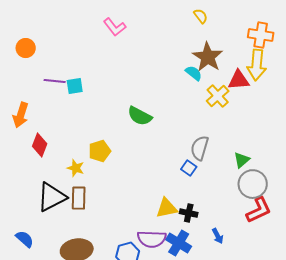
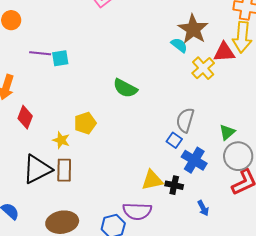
blue cross: (179, 243) -> (194, 160), moved

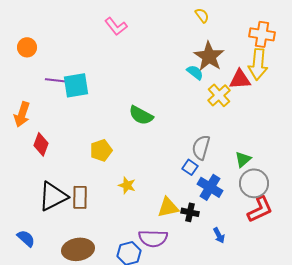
cyan square: (60, 58) -> (76, 85), size x1.5
yellow star: (61, 140) -> (127, 185), moved

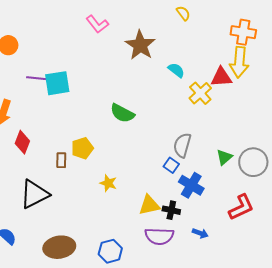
brown star: (209, 56) -> (140, 45), moved
gray circle: (254, 183) -> (253, 162), moved
brown rectangle: (80, 197) -> (61, 160), moved, size x0.7
blue arrow: (219, 235) -> (200, 233), turned -42
purple semicircle: (153, 238) -> (159, 236), moved

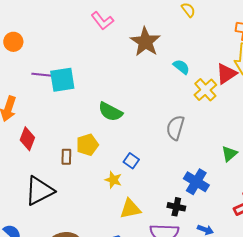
red triangle: (221, 77) -> (226, 74), turned -30
green semicircle: (122, 113) -> (110, 112), moved
gray semicircle: (182, 145) -> (175, 128), moved
blue square: (171, 165) -> (131, 161), moved
yellow triangle: (149, 205) -> (130, 209), moved

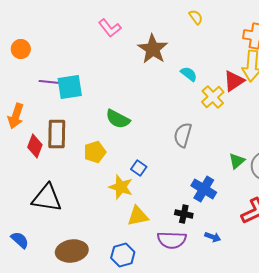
brown rectangle: (66, 157) -> (57, 134), moved, size x1.8
yellow star: (113, 180) -> (121, 187), size x1.4
black triangle: (39, 191) -> (47, 198), turned 36

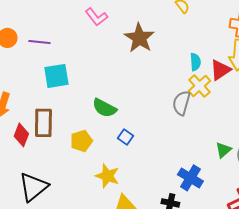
cyan semicircle: (189, 74) -> (195, 62), moved, turned 48
purple line: (50, 82) -> (39, 42), moved
gray semicircle: (183, 135) -> (181, 103), moved
blue square: (139, 168) -> (125, 137), moved
black triangle: (47, 198) -> (33, 187), turned -48

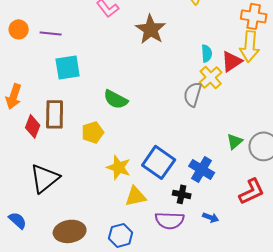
blue square: (125, 137) -> (159, 162), moved, size x2.0

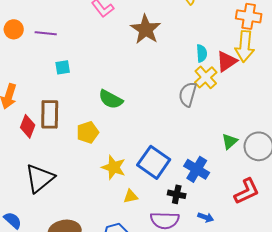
cyan square: (68, 67) -> (63, 67), size x0.6
yellow triangle: (136, 196) -> (131, 196), size x0.7

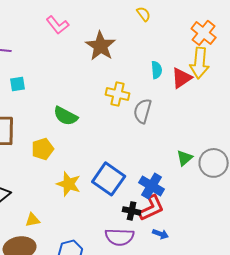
orange cross: (249, 16) -> (204, 33), turned 30
yellow cross: (206, 77) -> (118, 94), moved, turned -35
red L-shape: (247, 191) -> (152, 208), moved
yellow triangle: (131, 196) -> (33, 220), moved

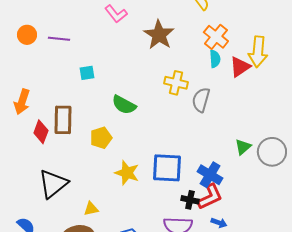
orange cross: (204, 33) -> (216, 37), moved
cyan square: (18, 84) -> (87, 73), moved
blue square: (109, 179) -> (167, 168), turned -32

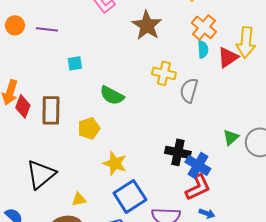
red diamond: (41, 132) -> (23, 106), moved
blue square: (167, 168) -> (130, 196), moved, turned -36
black cross: (190, 200) -> (178, 152), moved, size x1.4

